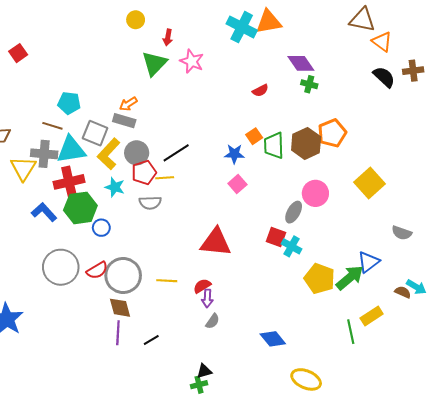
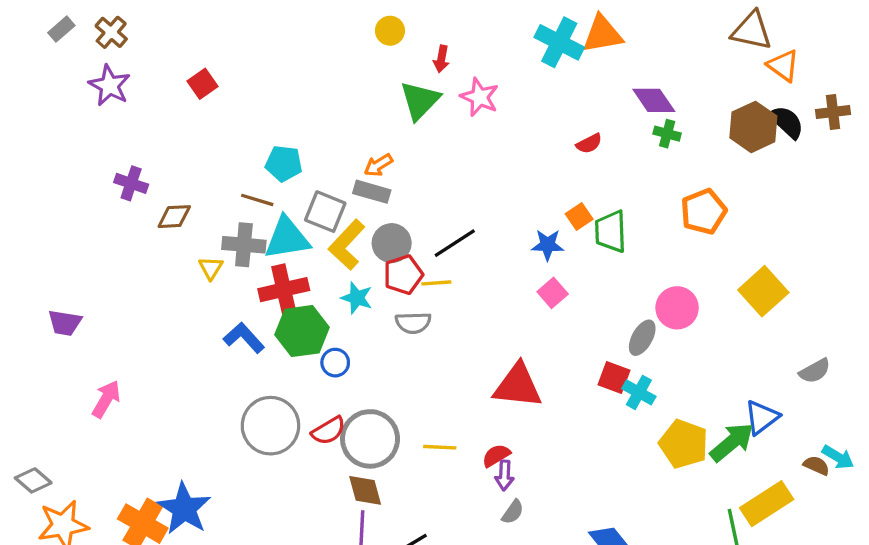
brown hexagon: (306, 143) -> (753, 127), moved
yellow triangle: (23, 168) -> (211, 268), size x0.6
gray semicircle: (402, 233) -> (815, 371), turned -48
yellow rectangle: (372, 316) -> (767, 504), size x1.4

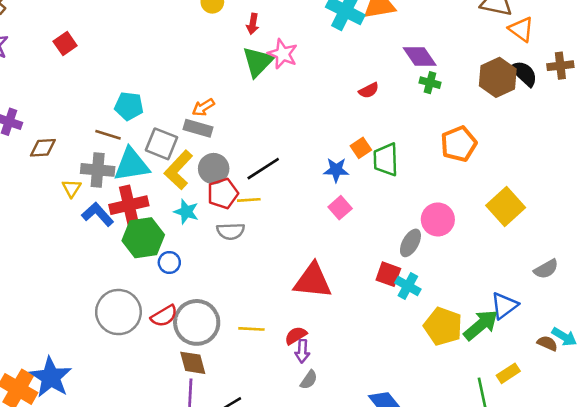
green triangle: (420, 100) -> (258, 62), moved
blue L-shape: (244, 338) -> (98, 214), moved
yellow rectangle: (767, 504) -> (508, 373), size x0.6

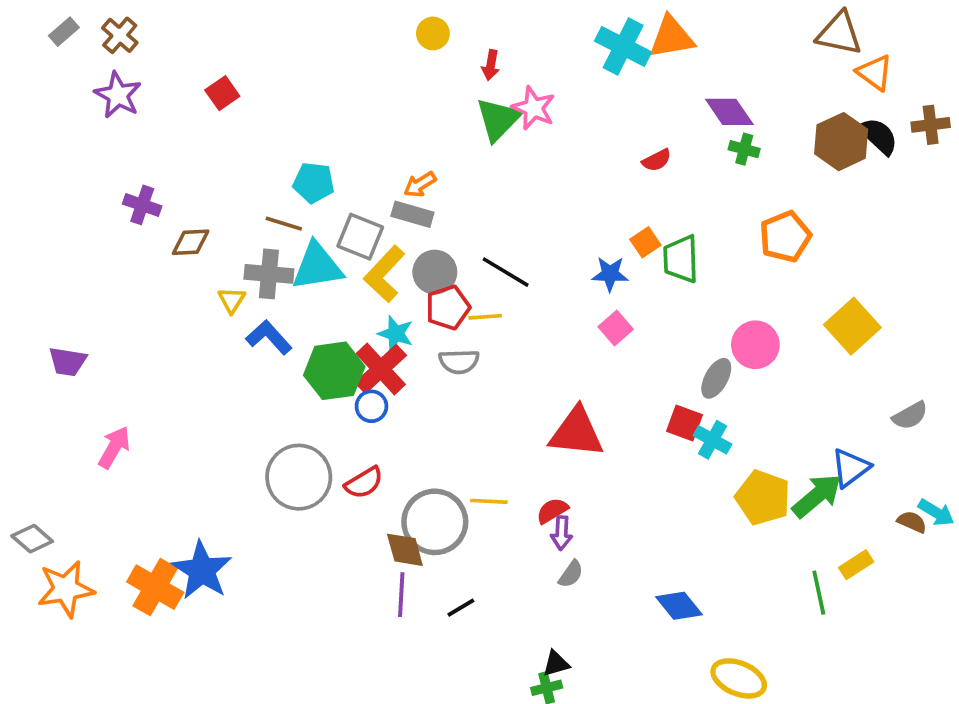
black line: (263, 169) -> (506, 272), turned 64
red cross: (129, 205) -> (381, 369), moved, turned -30
gray circle: (197, 322) -> (435, 522), moved

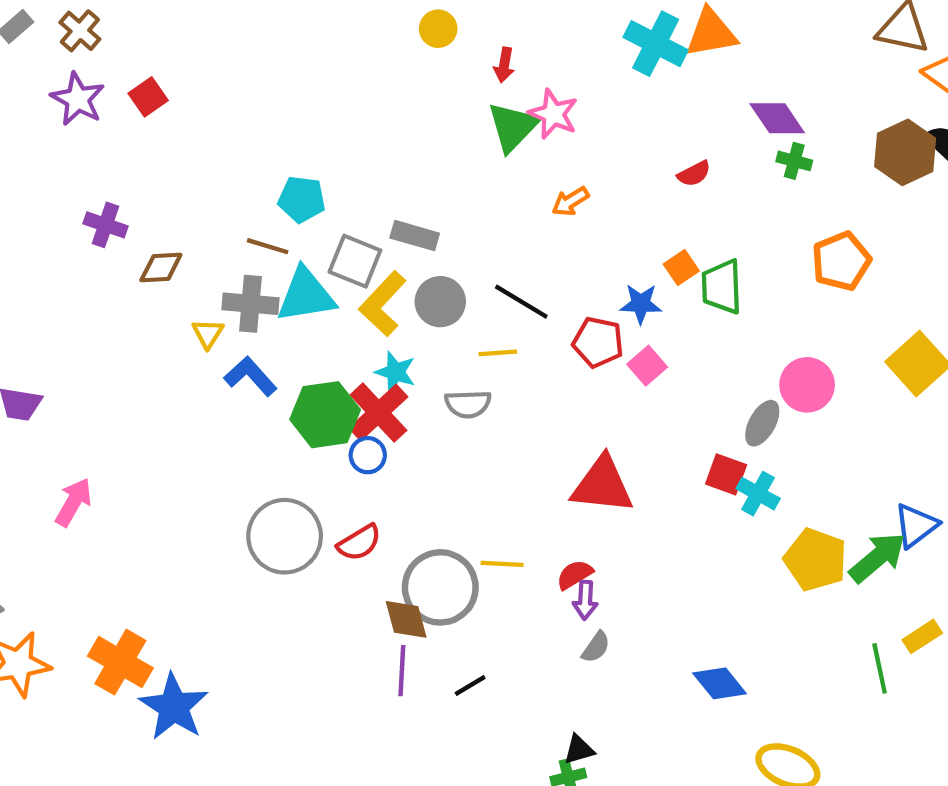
red square: (222, 93) -> (148, 97), moved
orange arrow: (420, 184) -> (570, 201), moved
red pentagon: (448, 307) -> (598, 342), moved, turned 30
blue star: (202, 570) -> (174, 707), moved

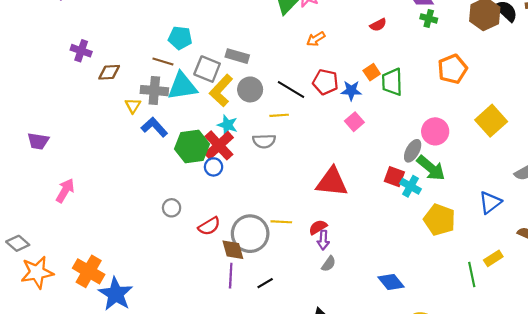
red pentagon: (598, 342) -> (325, 82), moved
gray circle: (285, 536) -> (172, 208), size x0.5
red semicircle: (359, 543) -> (209, 226), moved
green arrow: (877, 558) -> (431, 168), moved, turned 80

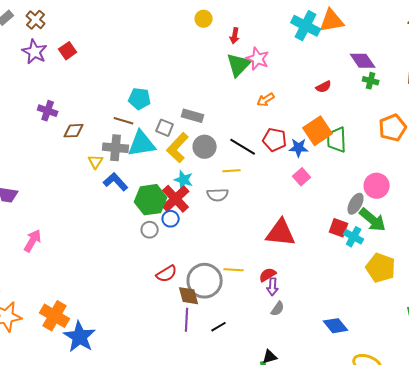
gray square: (207, 69) -> (165, 128), size x0.7
orange square: (372, 72) -> (318, 131), size x1.8
gray circle: (172, 208) -> (150, 230), moved

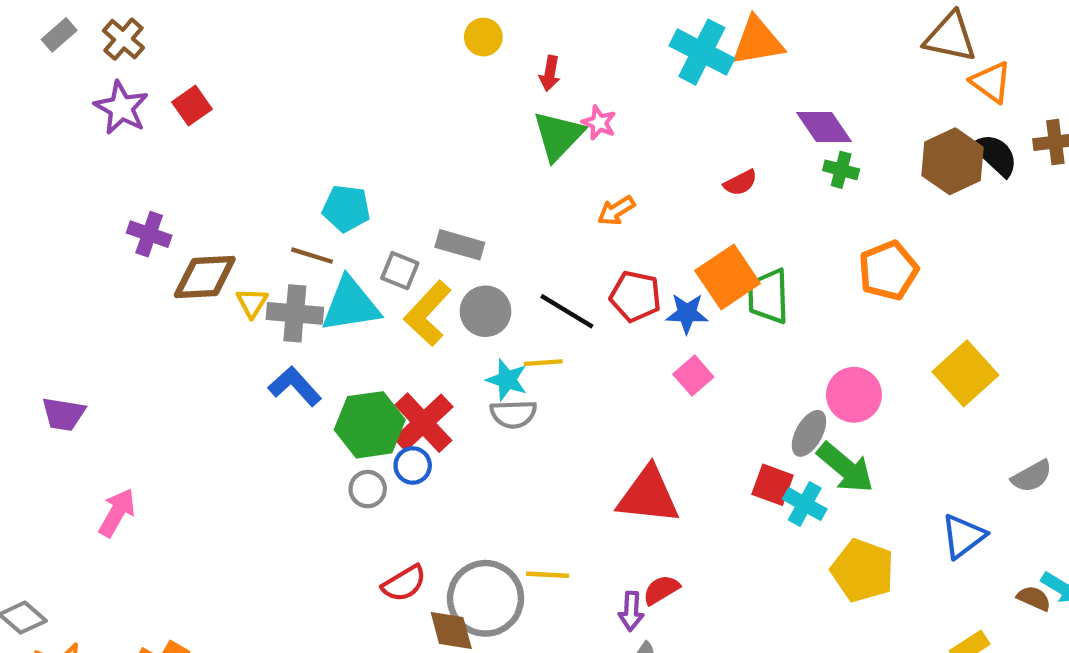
pink star: (258, 59) -> (599, 123), size x0.7
brown diamond: (74, 131) -> (205, 277), size x1.4
yellow triangle: (96, 162) -> (252, 303), moved
cyan star: (184, 180) -> (507, 380), moved
red semicircle: (268, 275) -> (661, 590), moved

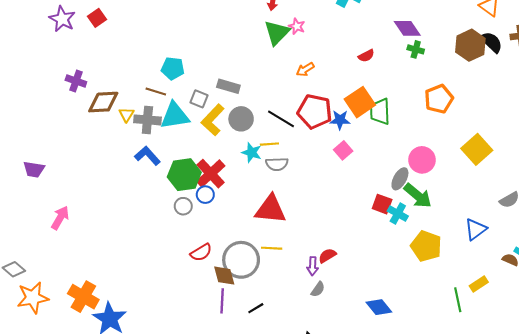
red pentagon: (635, 296) -> (315, 112), size x1.4
gray semicircle: (513, 414) -> (277, 164), moved
red triangle: (648, 495) -> (271, 209), moved

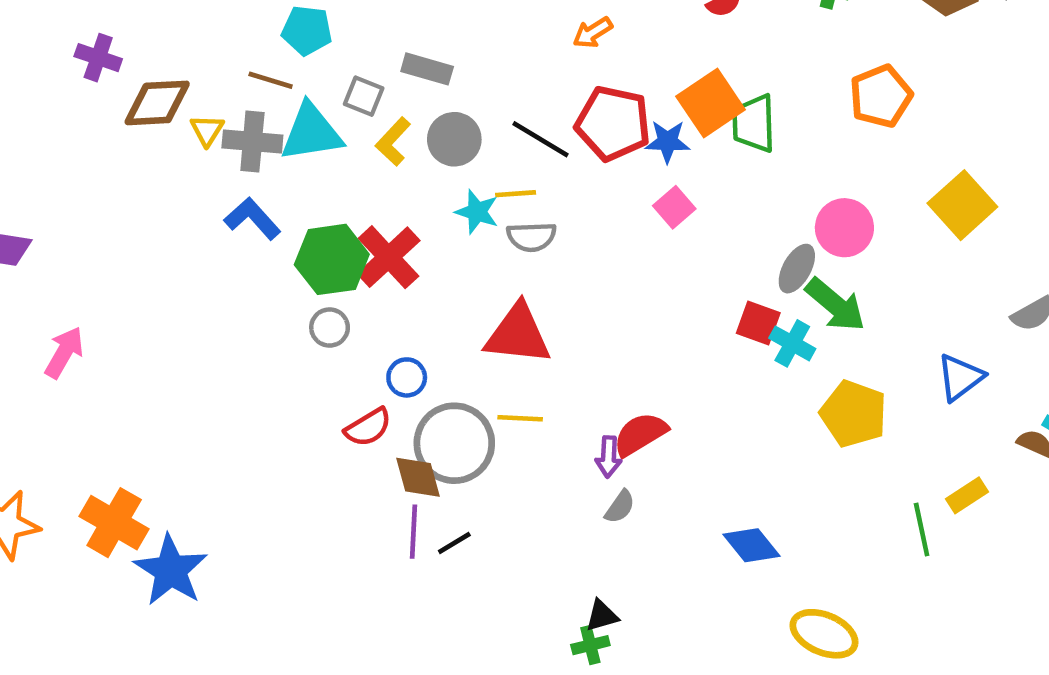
yellow L-shape: (213, 120) -> (393, 142), size x0.7
blue circle: (205, 195) -> (407, 377), moved
red semicircle: (327, 256) -> (640, 434), size x1.4
black line: (256, 308) -> (454, 543), moved

